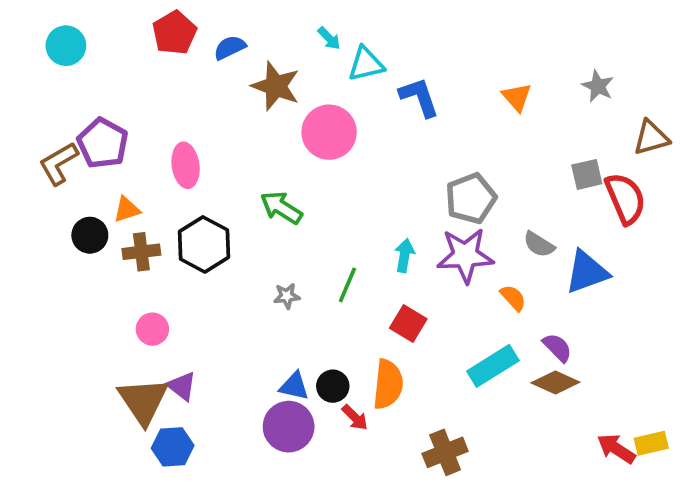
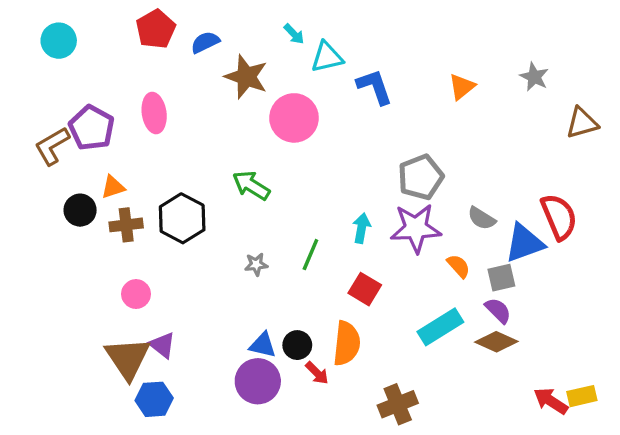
orange triangle: (517, 97) -> (462, 87), turned 32
pink ellipse: (186, 165) -> (154, 113), moved
gray square: (587, 174) -> (501, 278), moved
red semicircle: (625, 198) -> (559, 217), moved

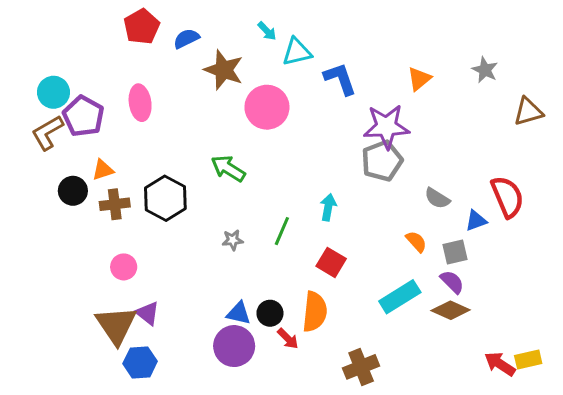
cyan circle: (59, 41) -> (53, 92), moved
purple star: (416, 228) -> (386, 127), moved
blue triangle: (524, 243) -> (476, 221), size x0.6

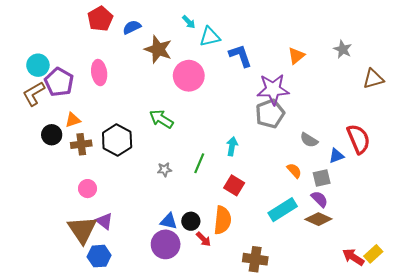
yellow rectangle: (528, 359) -> (373, 254), turned -30
brown cross: (361, 367) -> (255, 259), turned 30

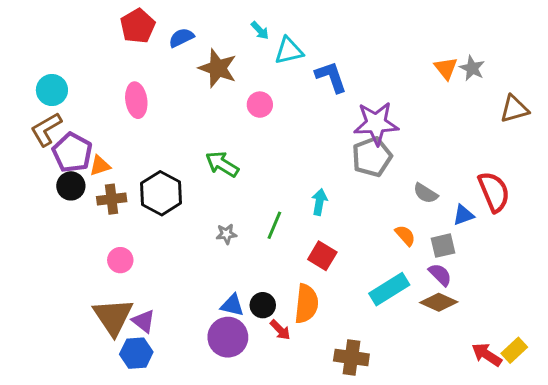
orange triangle: (296, 56) -> (446, 68), moved, turned -30
pink circle: (189, 76) -> (260, 105), size x0.6
purple pentagon: (59, 82) -> (72, 153), moved
purple triangle: (104, 221) -> (144, 321), moved

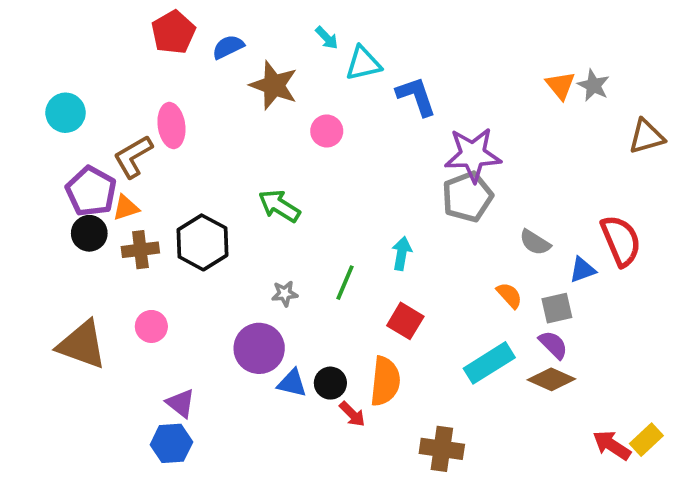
brown L-shape: (46, 129) -> (133, 157), moved
brown triangle: (113, 317) -> (82, 345), moved, turned -36
purple circle: (228, 337) -> (259, 348), moved

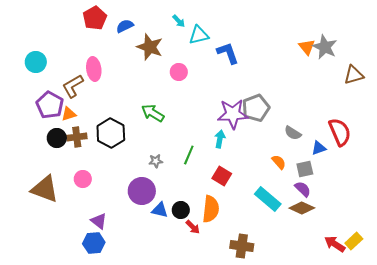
gray star: (593, 85) -> (325, 47), size x1.4
purple star: (473, 155) -> (233, 114), moved
black circle: (89, 233) -> (57, 138), moved
cyan rectangle: (489, 363) -> (268, 199), turned 72

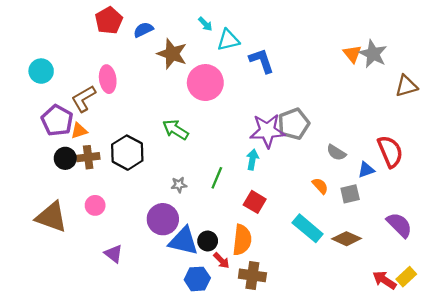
pink circle: (179, 72) -> (205, 83), size x1.8
purple semicircle: (303, 189) -> (399, 225), moved, size x1.4
blue triangle: (160, 210) -> (184, 241), size x1.6
blue hexagon: (94, 243) -> (197, 279), moved
brown cross: (242, 246) -> (252, 275), moved

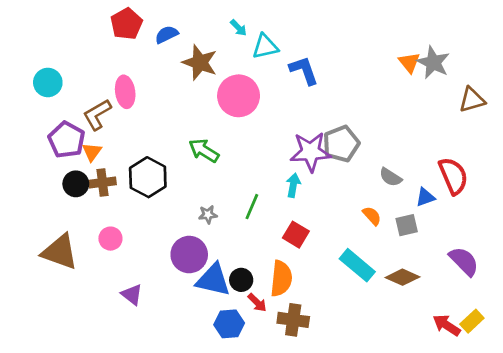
orange triangle: (79, 131) -> (92, 152), turned -36

